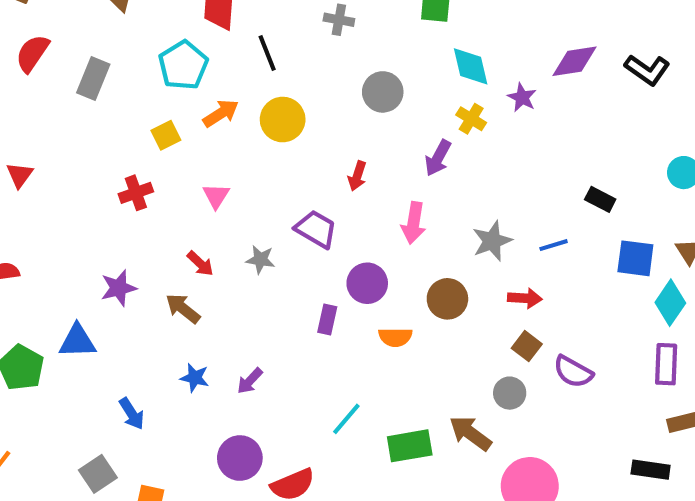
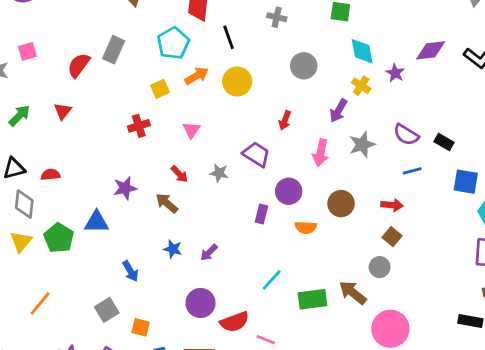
red semicircle: (32, 53) -> (79, 65), moved
gray star: (492, 241) -> (362, 145), moved
purple semicircle: (573, 372) -> (406, 135), moved

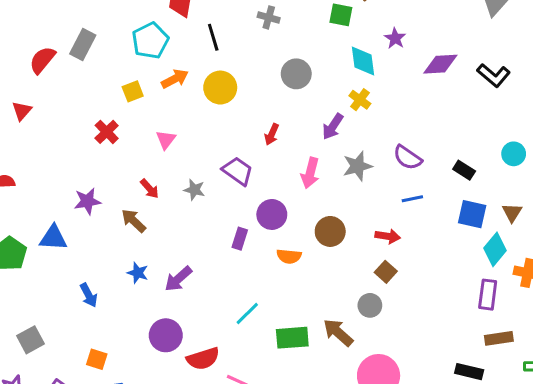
purple star: (395, 73) -> (395, 38), moved
red cross: (139, 126) -> (107, 132), turned -30
black rectangle: (444, 142) -> (464, 170), moved
purple arrow: (209, 252) -> (178, 279), size x1.4
gray square: (107, 310) -> (30, 340), moved

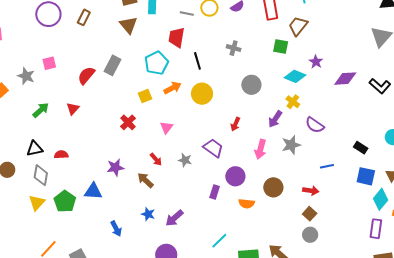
cyan diamond: (363, 61) -> (295, 76), turned -60
purple semicircle: (408, 158) -> (315, 125), moved
gray circle: (370, 305) -> (310, 235), moved

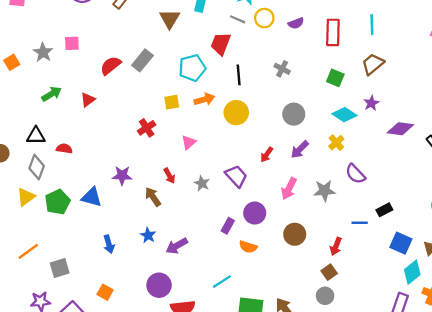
brown trapezoid: (298, 26) -> (373, 64), moved
purple arrow: (275, 119) -> (300, 149), moved
black rectangle: (361, 148) -> (384, 210), moved, turned -72
red arrow: (311, 191) -> (336, 246), turned 91
orange semicircle: (247, 204) -> (248, 247), moved

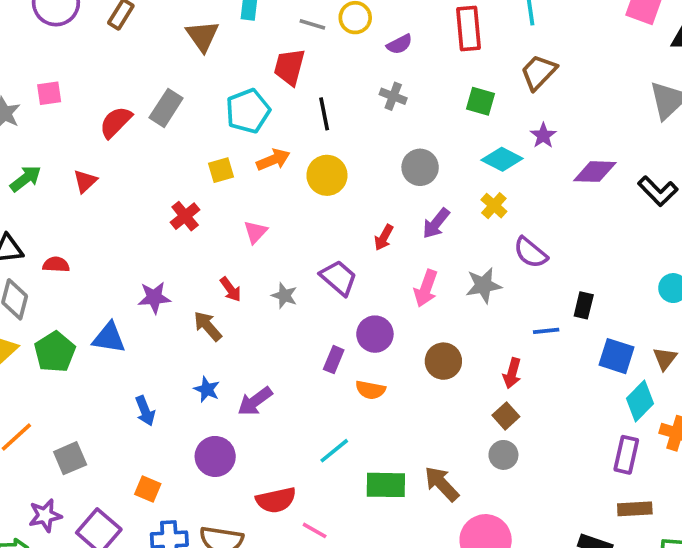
purple semicircle: (296, 23) -> (399, 44), moved
black rectangle: (384, 210) -> (584, 305), turned -42
purple circle: (159, 285) -> (215, 456), moved

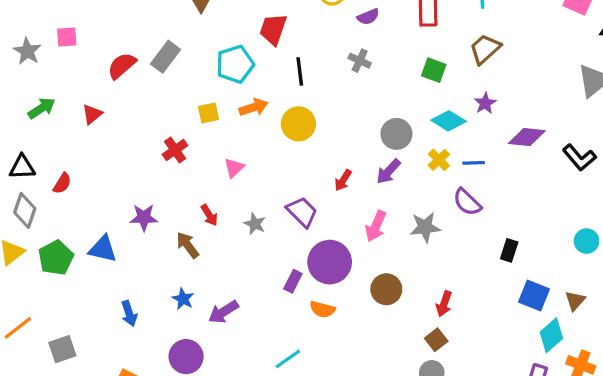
gray circle: (420, 167) -> (396, 134), moved
red semicircle: (56, 265) -> (62, 183), turned 115
blue line: (546, 331) -> (474, 163), moved
purple circle: (375, 334) -> (330, 262), size x1.4

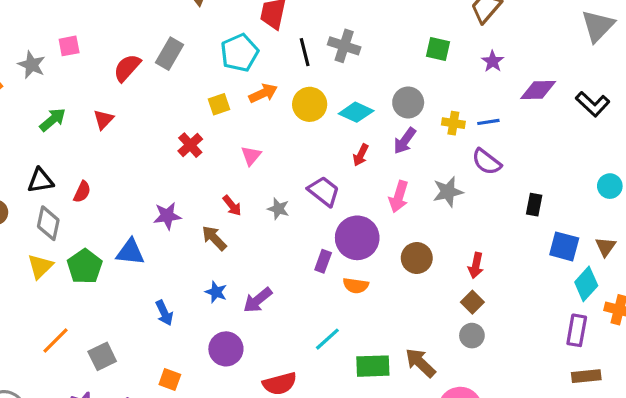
gray cross: (360, 61) -> (344, 46), moved, size x1.4
green square: (434, 70) -> (438, 49), moved
cyan diamond: (449, 121) -> (356, 112), moved
yellow cross: (439, 160) -> (453, 123), turned -30

